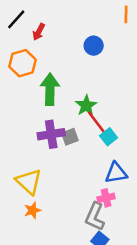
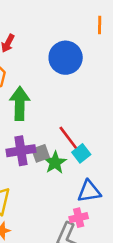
blue circle: (94, 46) -> (66, 58), size x1.6
green star: (86, 106) -> (55, 163), moved

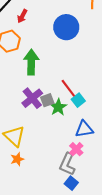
purple cross: (21, 151) -> (32, 98), turned -30
pink cross: (79, 218) -> (76, 149), turned -32

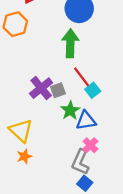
green arrow: (31, 62) -> (70, 43), moved
green star: (58, 107) -> (70, 110), moved
blue triangle: (84, 129) -> (86, 121), moved

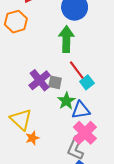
gray square: (58, 90) -> (55, 82), turned 32
pink cross: (90, 145) -> (85, 133), size x1.6
orange star: (24, 156) -> (32, 138), moved

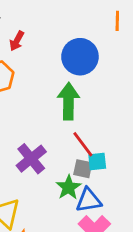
gray square: (55, 82) -> (83, 169), moved
cyan square: (87, 82) -> (97, 162), turned 32

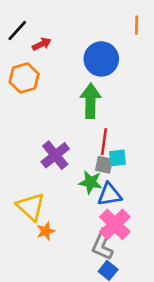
red arrow: (17, 41) -> (42, 44), turned -144
red line: (83, 144) -> (104, 142), turned 45
green star: (68, 187) -> (90, 182), turned -30

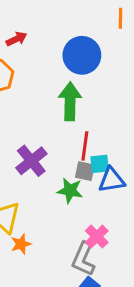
blue triangle: (109, 194) -> (112, 180), moved
pink cross: (115, 224) -> (97, 237), size x0.7

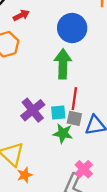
cyan square: (100, 164) -> (58, 113), moved

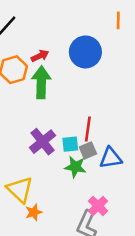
red arrow: (21, 15) -> (40, 56), moved
green arrow: (63, 64) -> (41, 82), moved
gray square: (74, 118) -> (88, 150), turned -35

